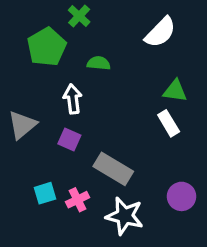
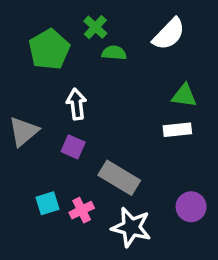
green cross: (79, 16) -> (95, 27), moved
green semicircle: (99, 63) -> (114, 53), moved
white rectangle: (169, 123) -> (177, 130), turned -65

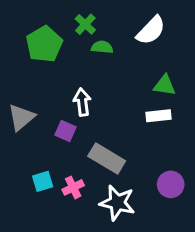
white arrow: (77, 104) -> (82, 102), moved

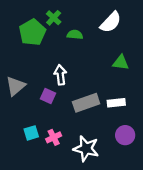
green cross: (85, 24) -> (54, 18), moved
white rectangle: (158, 116) -> (116, 103), moved
gray rectangle: (107, 158) -> (86, 103), moved, turned -50

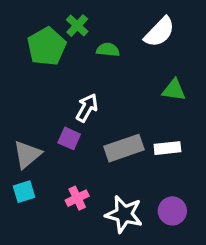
white arrow: (60, 75) -> (87, 108), turned 36
gray triangle: (16, 86) -> (27, 155), moved
cyan square: (31, 133) -> (24, 192), moved
purple circle: (125, 135) -> (172, 211), moved

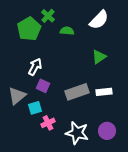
green triangle: (174, 90) -> (99, 57), moved, turned -42
white arrow: (87, 108) -> (35, 67), moved
cyan square: (24, 192) -> (35, 108), moved

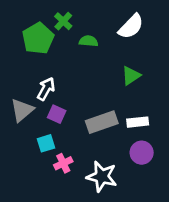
gray triangle: (17, 96) -> (22, 110), moved
purple circle: (107, 131) -> (142, 153), moved

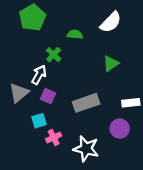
green cross: (63, 21) -> (54, 55), moved
green pentagon: (38, 38) -> (32, 18), moved
white rectangle: (138, 122) -> (131, 103), moved

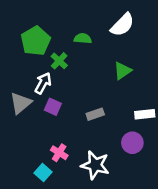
green pentagon: (32, 18) -> (36, 41), moved
gray rectangle: (86, 103) -> (95, 114), size x0.6
cyan square: (39, 121) -> (43, 173), moved, turned -32
pink cross: (54, 137) -> (59, 153), turned -32

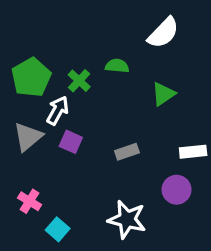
green semicircle: (83, 38) -> (117, 66), moved
green pentagon: (36, 41) -> (31, 77), moved
pink cross: (59, 153) -> (30, 201), moved

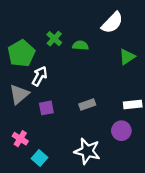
green cross: (79, 81) -> (54, 39), moved
green triangle: (163, 94) -> (127, 57), moved
purple square: (71, 142) -> (46, 108), moved, turned -35

